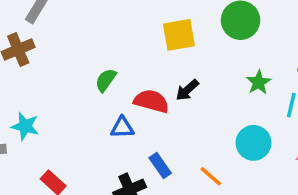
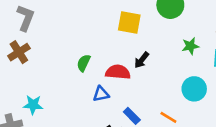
yellow square: (179, 35) -> (129, 23), turned 30
green star: (259, 82) -> (190, 46), turned 30

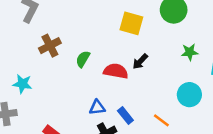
brown cross: (19, 52) -> (50, 46), moved
blue triangle: (101, 94) -> (97, 107), moved
cyan star: (33, 105) -> (22, 84), moved

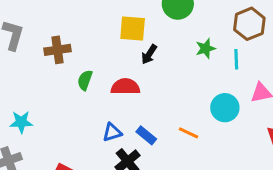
brown cross: (50, 46) -> (58, 50), moved, turned 30
black arrow: (140, 61) -> (149, 54), moved
cyan circle: (189, 95) -> (225, 108), moved

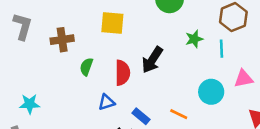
yellow square: (133, 29) -> (112, 23), moved
black arrow: (149, 54) -> (152, 60), moved, size x1.5
red semicircle: (125, 87) -> (122, 73), turned 90
blue triangle: (112, 132) -> (107, 102), moved

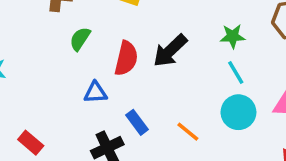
cyan line: (222, 49) -> (236, 72), moved, turned -42

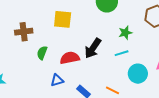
red semicircle: (126, 58) -> (70, 58), turned -102
cyan line: (236, 72) -> (122, 53), moved, turned -64

